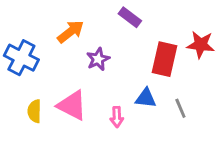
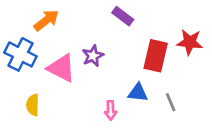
orange arrow: (71, 32) -> (46, 20), moved
pink triangle: (72, 105) -> (61, 68), moved

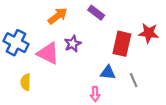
orange arrow: (46, 20) -> (58, 16), moved
pink arrow: (111, 110) -> (95, 94), moved

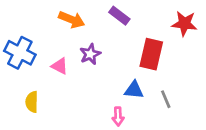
orange arrow: (58, 16) -> (72, 20), turned 60
red star: (149, 33) -> (184, 24), moved
pink triangle: (48, 53) -> (60, 66), size x0.6

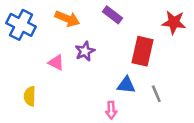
blue cross: (20, 53) -> (21, 25), moved

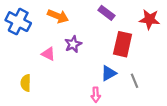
purple rectangle: (112, 15) -> (106, 13), moved
blue triangle: (126, 85) -> (109, 73), turned -35

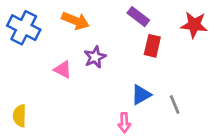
red rectangle: (123, 44) -> (152, 46), moved, size x0.7
yellow semicircle: (26, 83) -> (20, 116), moved

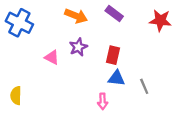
orange arrow: (75, 21) -> (76, 16), moved
red rectangle: (152, 46) -> (113, 55), moved
blue triangle: (141, 95) -> (116, 78), turned 36

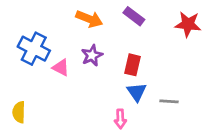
blue cross: (19, 23) -> (34, 49), moved
blue triangle: (116, 78) -> (137, 92), turned 48
gray line: (144, 86) -> (169, 101), turned -63

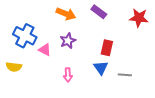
red rectangle: (132, 65) -> (107, 48), moved
yellow semicircle: (19, 112) -> (14, 67), moved, turned -84
pink arrow: (120, 119) -> (68, 75), moved

